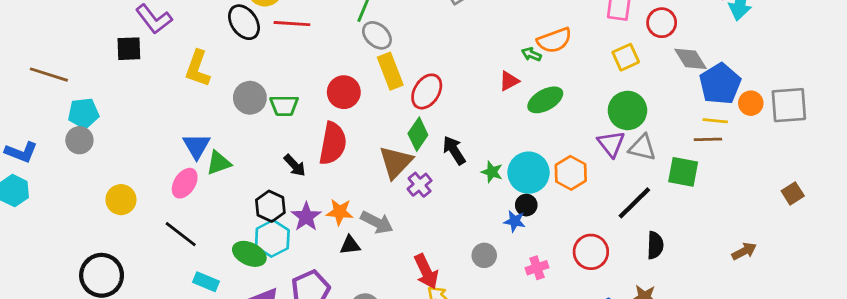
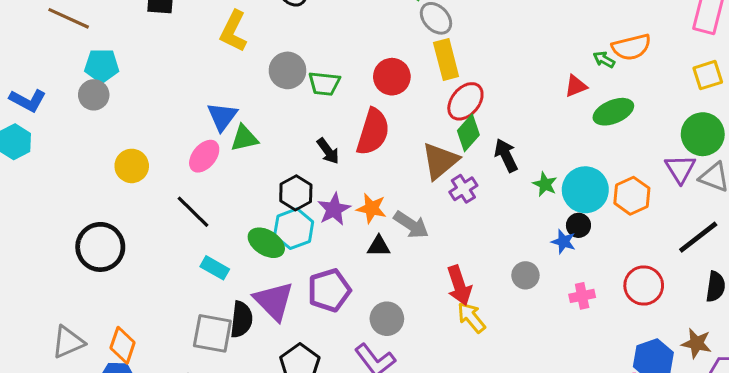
red ellipse: (427, 91) -> (465, 101), moved

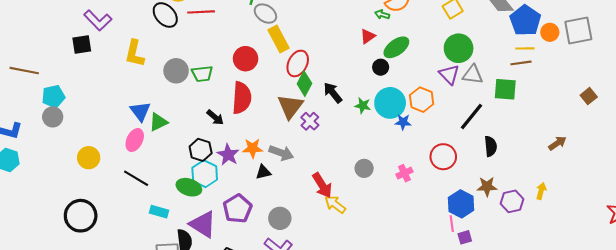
black circle: (578, 225) -> (381, 67), moved
blue star: (563, 242) -> (403, 122), moved

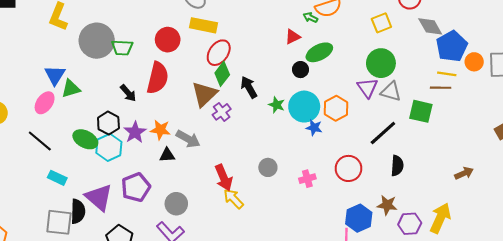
yellow rectangle: (278, 39) -> (203, 25), turned -60
gray circle: (176, 71) -> (97, 41), size x1.4
green ellipse: (189, 187) -> (85, 139), moved
yellow arrow: (541, 191) -> (440, 218), size x1.8

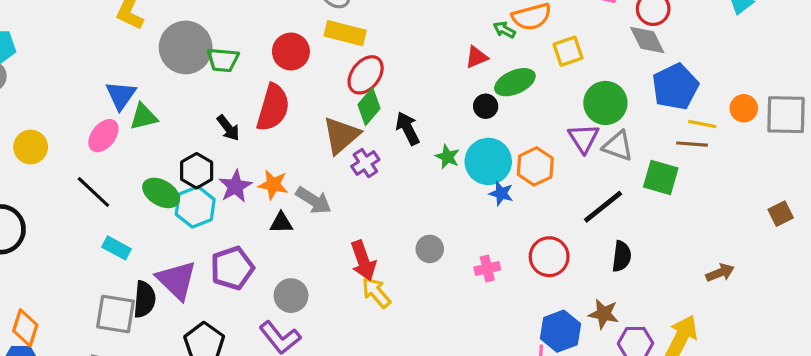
yellow square: (381, 23) -> (568, 51), moved
gray diamond: (430, 26) -> (647, 40), moved
blue pentagon: (452, 46) -> (675, 87), moved

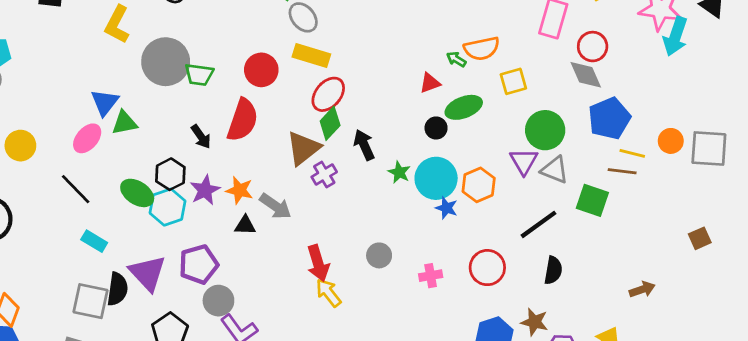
gray circle: (291, 296) -> (218, 301), moved

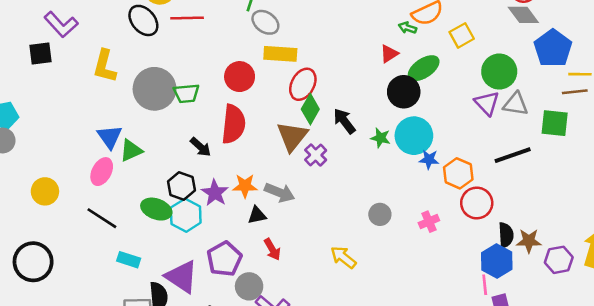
black circle: (436, 128) -> (404, 92), size x1.6
orange hexagon: (479, 185) -> (458, 173), moved
black line: (538, 224) -> (513, 155), turned 30
red arrow: (318, 263) -> (272, 249), moved, size x0.7
black semicircle: (553, 270) -> (506, 235), moved

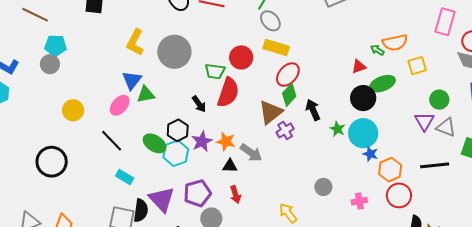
yellow L-shape: (105, 66) -> (135, 42), moved
green circle: (499, 72) -> (439, 100), size x0.7
green trapezoid: (186, 93) -> (215, 71), moved

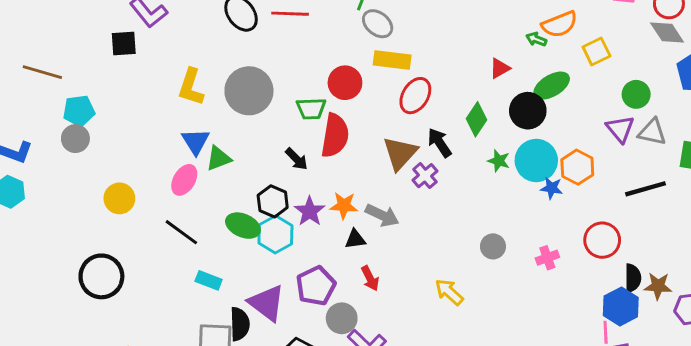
red triangle: (359, 67) -> (500, 68), moved
green diamond: (289, 95) -> (477, 119), moved
black arrow: (313, 110) -> (440, 143), moved
orange hexagon: (390, 170) -> (577, 167), moved

